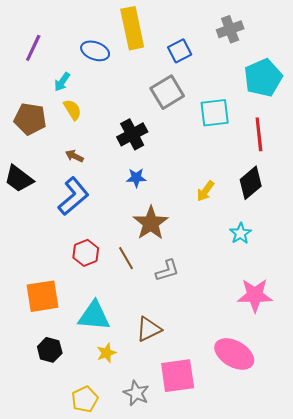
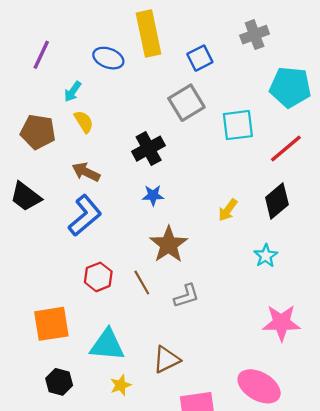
cyan pentagon: (263, 78) -> (290, 87), turned 30
red line: (259, 134) -> (286, 149), turned 56
brown arrow: (74, 156) -> (86, 172), size x1.4

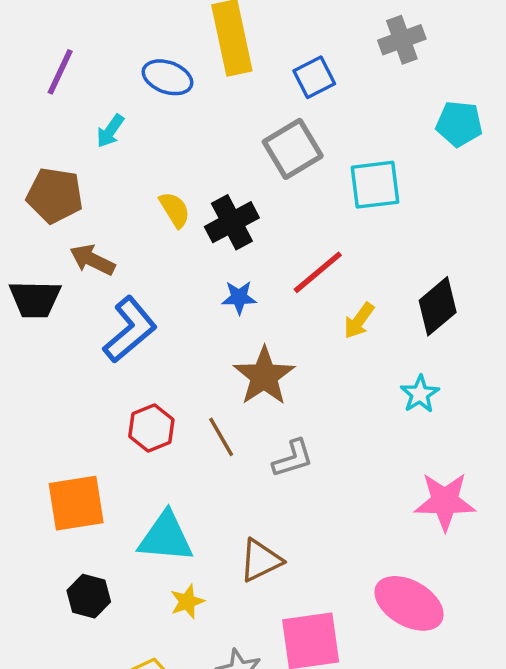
cyan pentagon: (290, 87) -> (459, 124), size x0.7
yellow semicircle: (84, 122) -> (175, 210), moved
red line: (286, 149) -> (318, 272), moved
brown arrow: (86, 172) -> (92, 260), moved
black trapezoid: (26, 197) -> (35, 299), turned -36

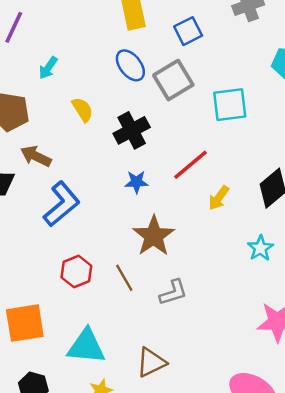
blue ellipse: (167, 77) -> (130, 65), moved, turned 32
yellow semicircle: (175, 210) -> (82, 110), moved

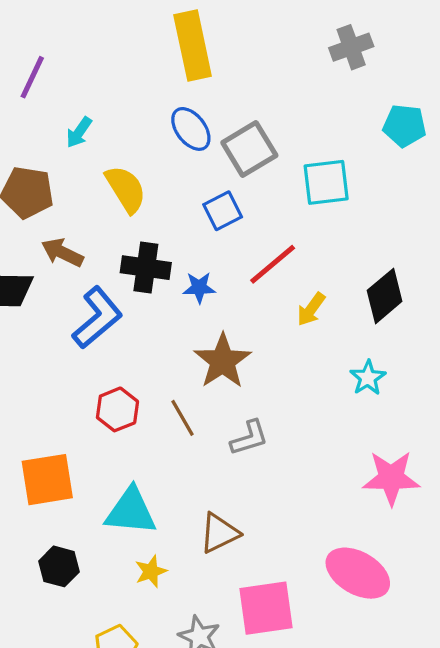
blue square: (188, 31) -> (223, 211), moved
yellow semicircle: (82, 110) -> (126, 189), size x1.4
black cross: (132, 130) -> (146, 268), moved, turned 36

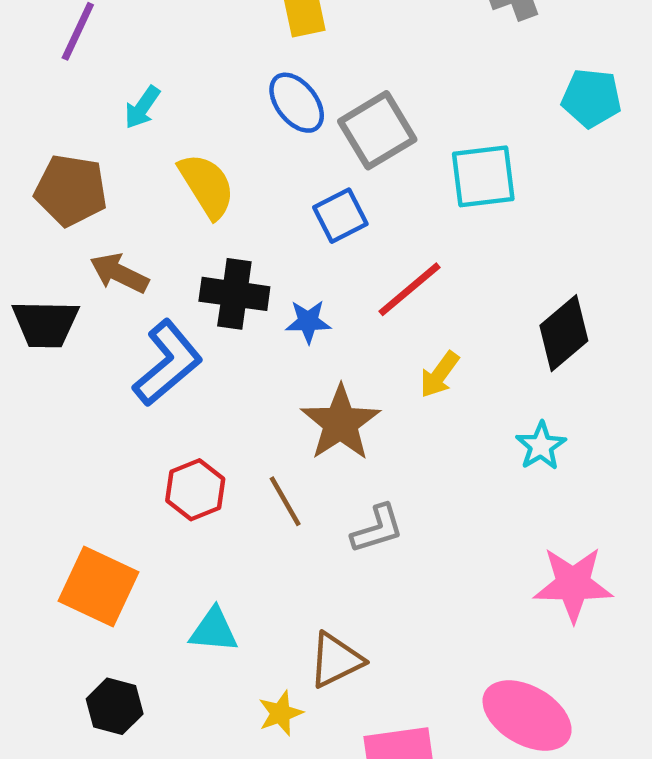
yellow arrow: (311, 309) -> (439, 375), moved
orange square: (47, 480) -> (98, 586), turned 34
cyan triangle: (131, 511) -> (214, 630), size x0.7
yellow star: (151, 571) -> (280, 713), moved

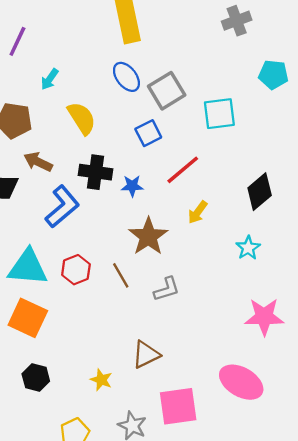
cyan triangle: (214, 630) -> (28, 267), moved, size x1.6
yellow star: (280, 713) -> (101, 380), moved, turned -30

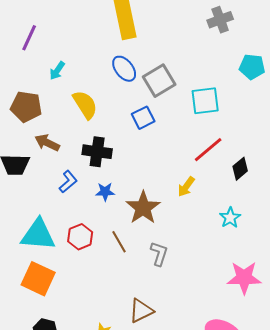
red line: (183, 170) -> (208, 150), moved
blue star: (132, 186) -> (105, 192), moved
black diamond: (260, 192) -> (240, 169), size x0.7
blue L-shape: (62, 207) -> (68, 182), size x0.6
gray L-shape: (167, 289) -> (159, 254), turned -55

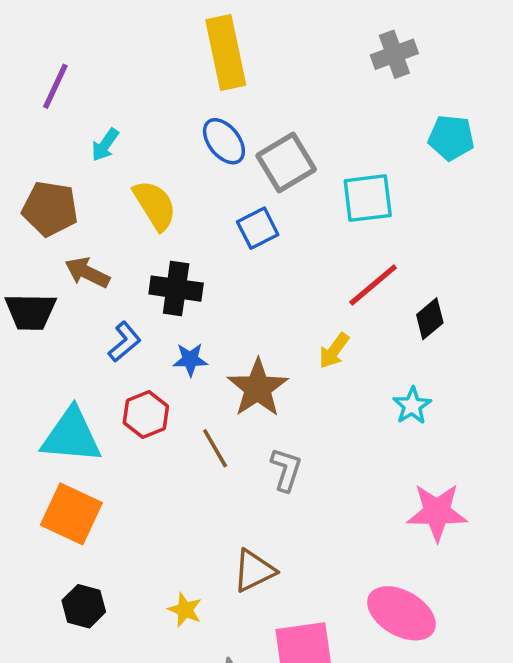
red hexagon: (80, 237) -> (146, 415), moved

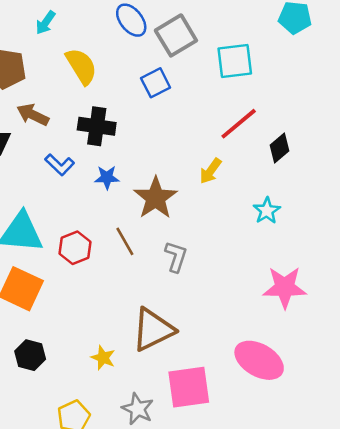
blue L-shape: (125, 342) -> (60, 165), turned 84
red hexagon: (146, 415) -> (75, 248), moved
brown triangle: (254, 571) -> (153, 330), size x1.4

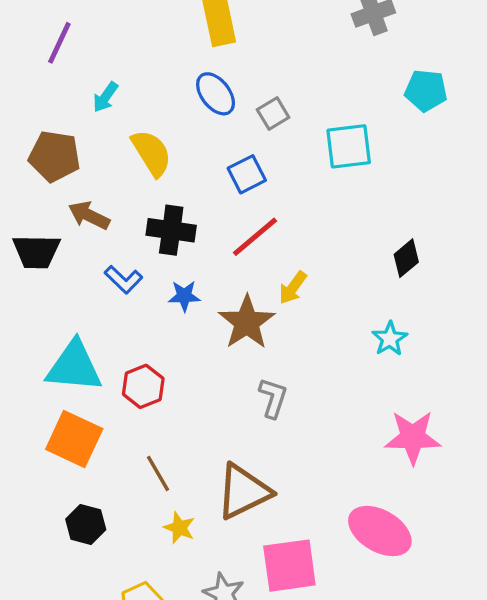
gray square: (176, 35) -> (273, 114), size x0.6
red line: (239, 124) -> (255, 237), moved
yellow arrow: (210, 171) -> (293, 288), moved
brown line: (125, 241) -> (158, 473), moved

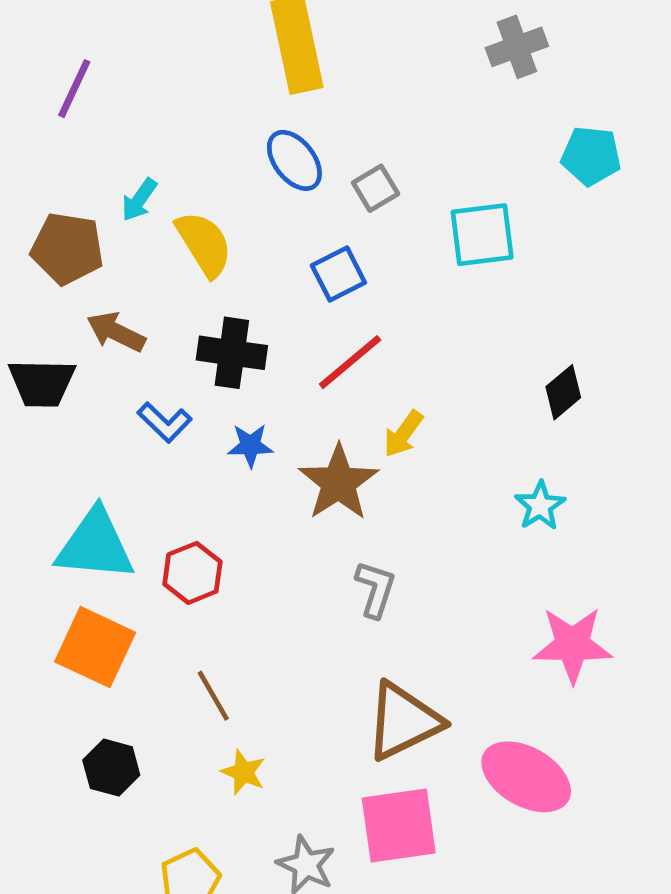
cyan arrow: (105, 97) -> (139, 200), moved
brown triangle: (243, 492) -> (403, 721), moved

